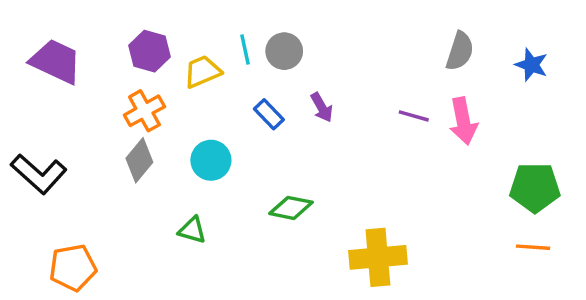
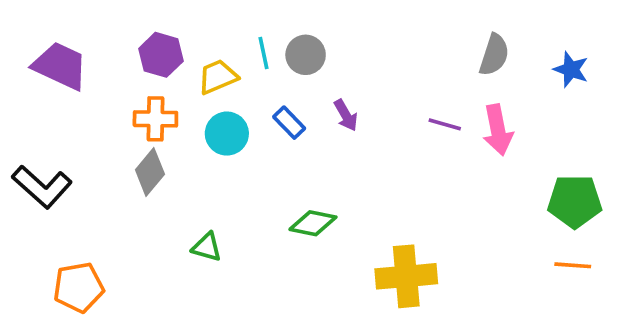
orange cross: (144, 111) -> (155, 119), turned 30
cyan circle: (211, 160) -> (227, 134), moved

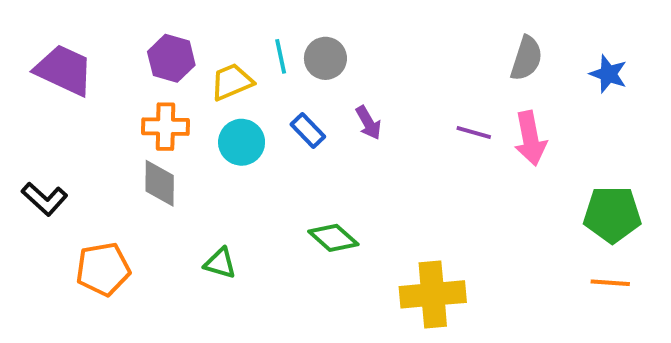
gray diamond: (150, 172) -> (160, 183), turned -39
black L-shape: (42, 187) -> (44, 199), size x0.7
green diamond: (313, 223) -> (333, 238), turned 30
orange pentagon: (79, 287) -> (103, 269), moved

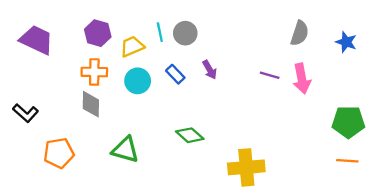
green triangle: (220, 263) -> (125, 150), size x1.5

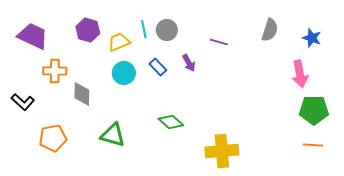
orange cross: (94, 72) -> (55, 71), moved
purple line: (270, 75) -> (219, 42), moved
pink arrow: (302, 79) -> (300, 74), moved

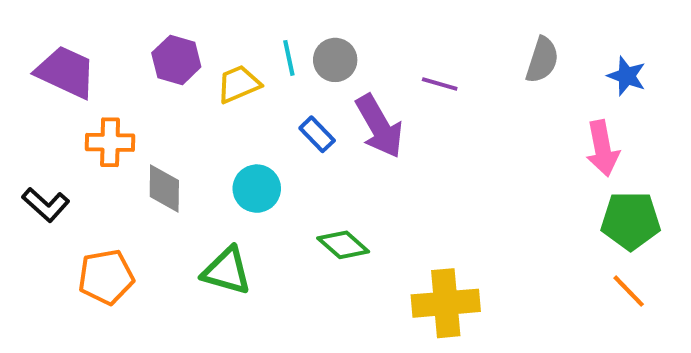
purple arrow: (189, 63) -> (379, 126), size x1.8
cyan circle: (124, 73) -> (257, 189), moved
orange line: (313, 145) -> (629, 291), turned 42

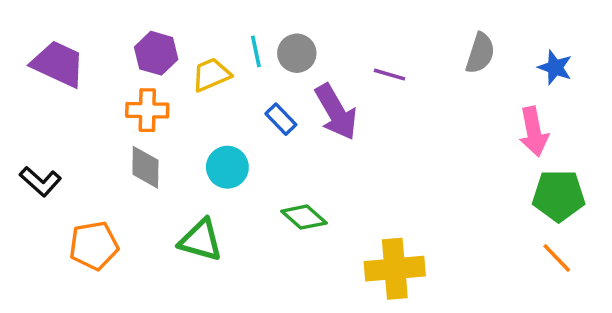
orange cross: (110, 142) -> (147, 110), moved

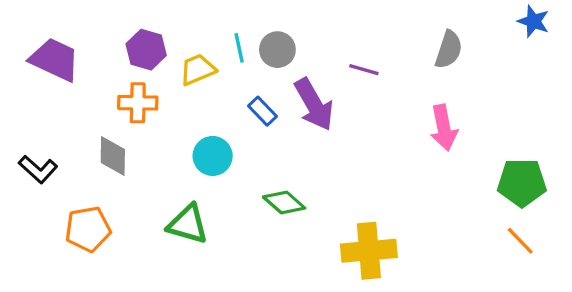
blue star: (555, 67) -> (533, 21), moved
pink arrow: (534, 132) -> (444, 128), moved
gray diamond: (145, 167) -> (113, 156), moved

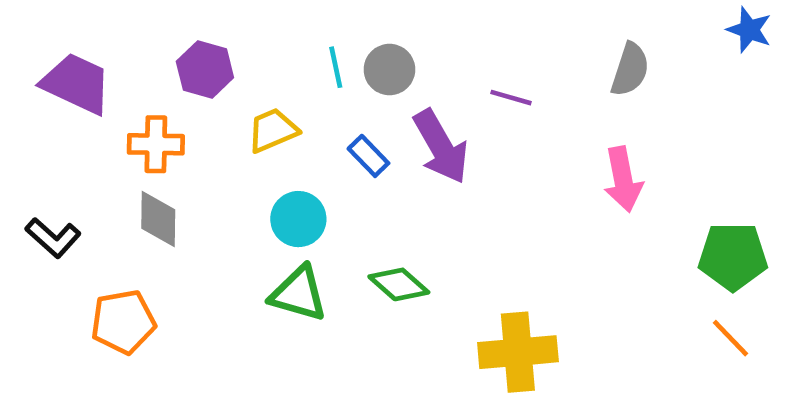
yellow trapezoid: (198, 70) -> (273, 130), moved
orange cross: (138, 103) -> (156, 144), moved
green triangle: (188, 224) -> (298, 294), moved

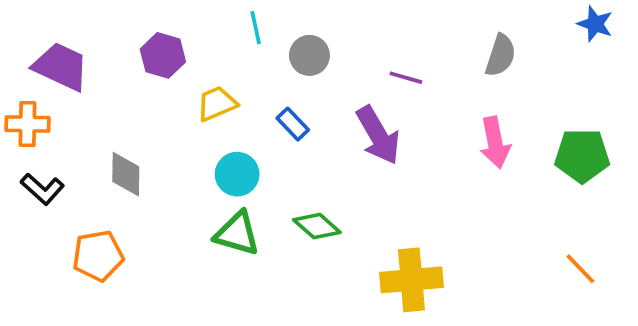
cyan line: (336, 67) -> (256, 28), moved
orange cross: (156, 144) -> (27, 124), moved
purple arrow: (441, 147) -> (378, 135), moved
green pentagon: (733, 256) -> (582, 156), moved

